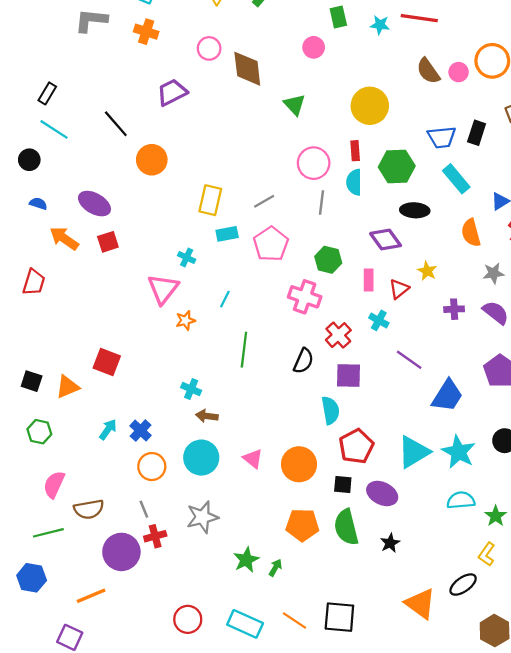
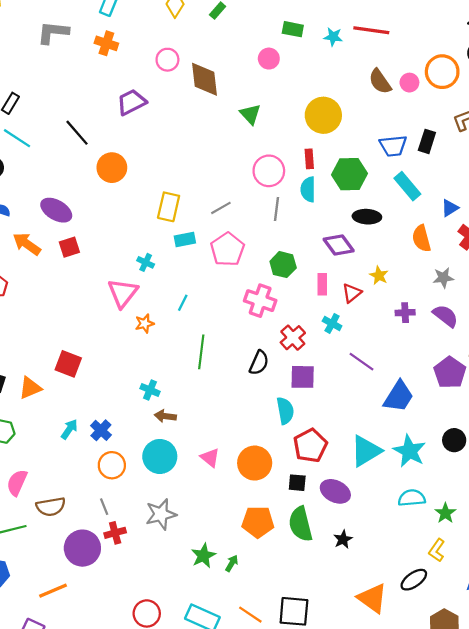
green rectangle: (338, 17) -> (293, 29), turned -66

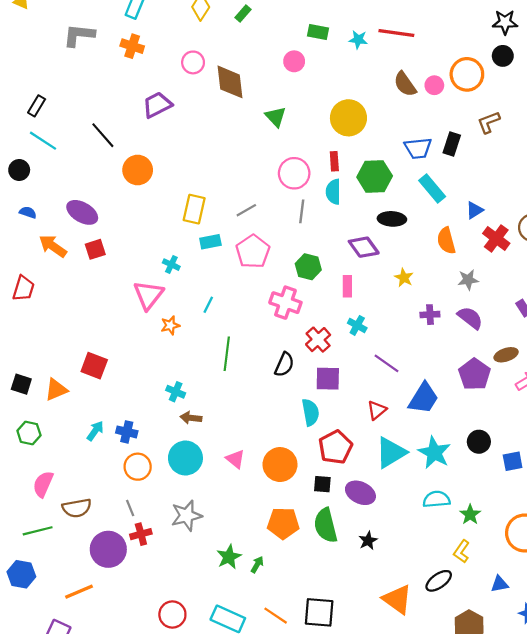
red triangle: (352, 293) -> (377, 410), moved
blue cross: (101, 430) -> (127, 432), turned -30

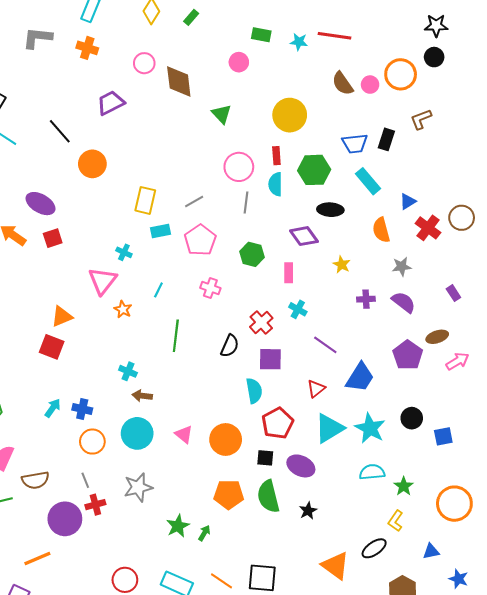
pink cross: (285, 303) -> (210, 288), moved, size x0.7
orange star: (170, 325) -> (123, 309), turned -30
orange triangle: (56, 390) -> (62, 316), moved

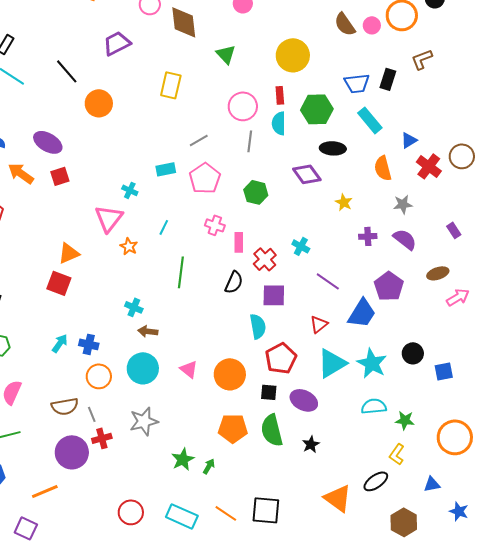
yellow rectangle: (145, 200) -> (171, 85), moved
pink rectangle: (289, 273) -> (239, 242), moved
purple pentagon: (408, 355) -> (389, 286), moved
brown semicircle: (35, 480) -> (65, 406), moved
green star: (404, 486) -> (405, 420), turned -30

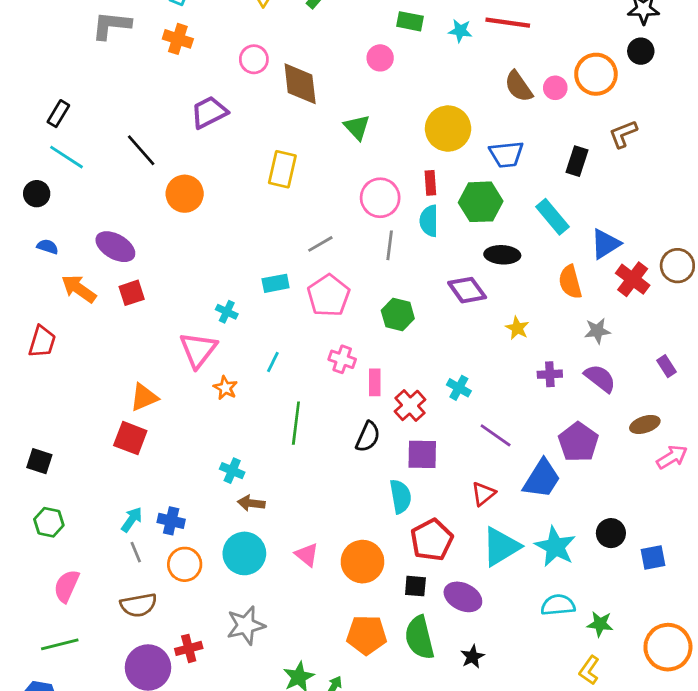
blue trapezoid: (357, 83) -> (506, 154), moved
blue triangle: (409, 140) -> (605, 244), size x1.4
gray line: (92, 414) -> (136, 552), moved

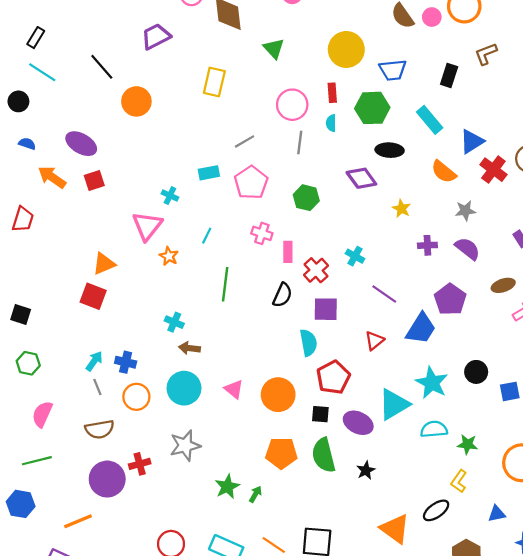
cyan semicircle: (429, 221) -> (331, 123), size x0.7
orange semicircle: (570, 282) -> (444, 172), turned -36
cyan triangle: (501, 547) -> (394, 404), moved

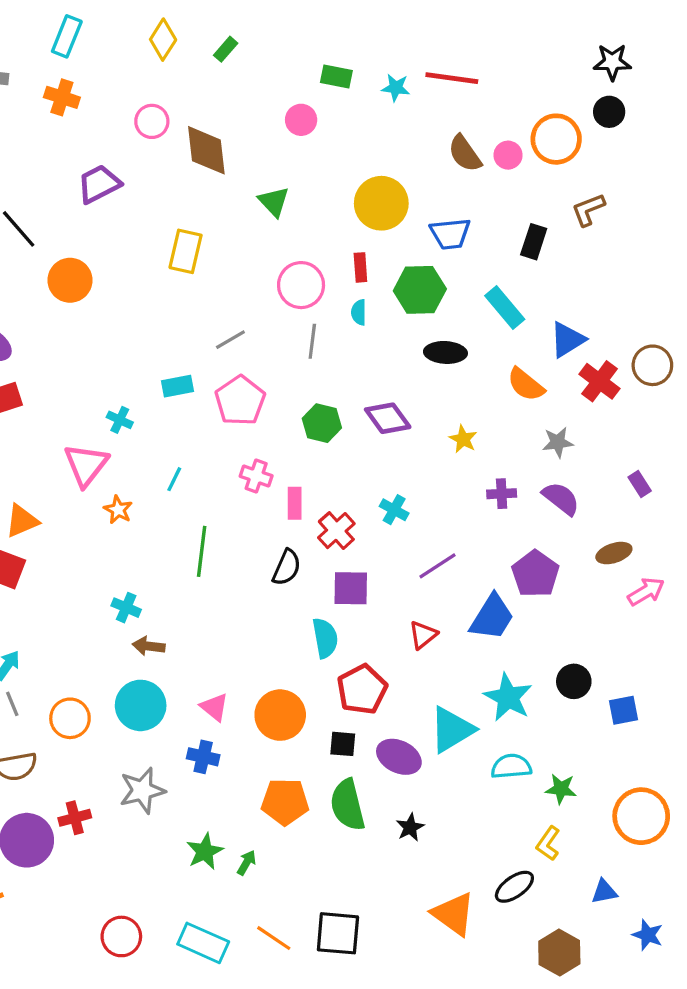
purple diamond: (361, 178) -> (388, 418), moved
purple line: (384, 294) -> (437, 566), turned -68
blue cross: (126, 362) -> (203, 757), moved

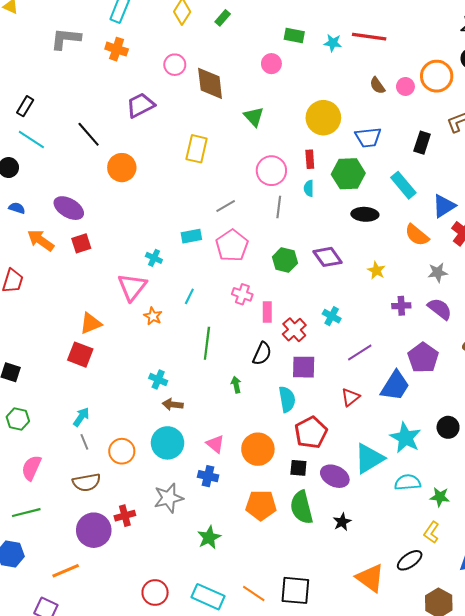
brown semicircle: (465, 153) -> (377, 85), size x0.7
green arrow: (246, 863) -> (236, 385), moved, turned -42

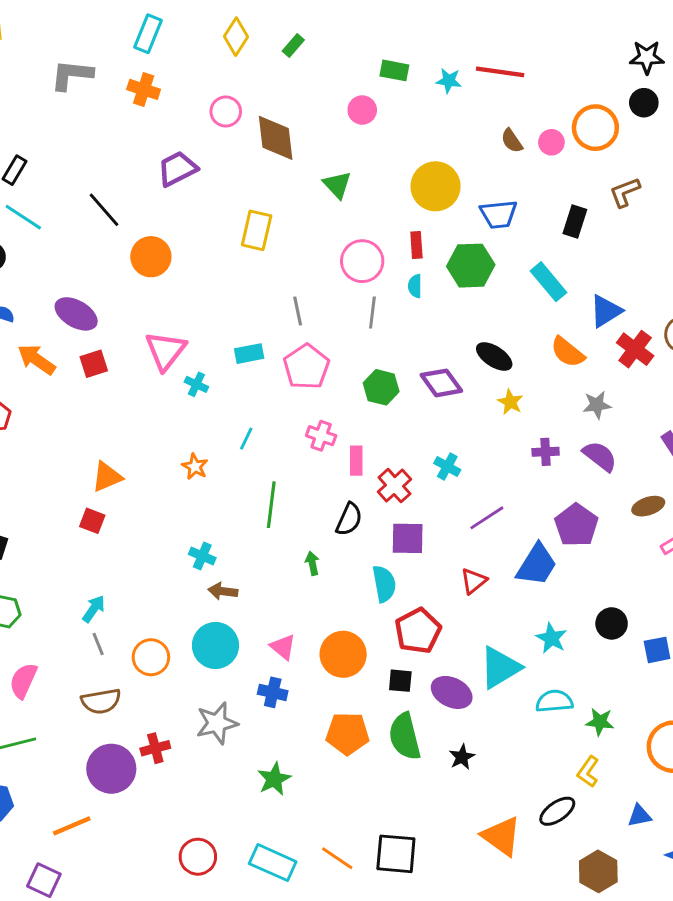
gray line: (226, 206) -> (298, 311), turned -72
black ellipse: (365, 214) -> (494, 356), moved, turned 30
pink triangle: (132, 287) -> (166, 351), moved
red square: (80, 355) -> (92, 521), size x0.7
cyan star: (405, 438) -> (551, 638), size x0.7

